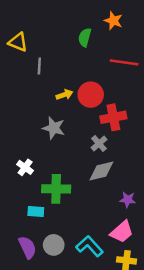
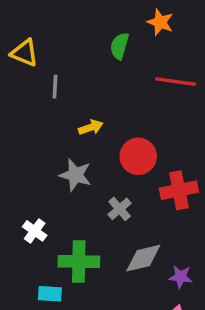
red circle: (91, 95) -> (138, 156), moved
red cross: (113, 117) -> (179, 190), moved
gray cross: (99, 144) -> (120, 209), moved
gray diamond: (101, 171) -> (143, 258), moved

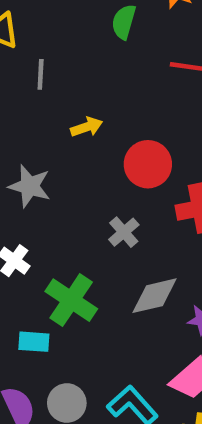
gray star: (75, 175) -> (30, 186), moved
green cross: (79, 262) -> (71, 300), turned 33

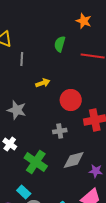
green semicircle: (124, 22) -> (60, 44), moved
gray cross: (124, 232) -> (60, 131), turned 32
cyan rectangle: (34, 342) -> (24, 192), moved, turned 40

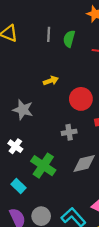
gray line: (22, 59) -> (49, 34), moved
cyan rectangle: (24, 192) -> (19, 186), moved

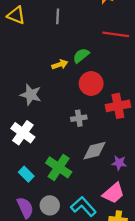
green semicircle: (69, 39) -> (81, 56), moved, turned 35
white cross: (15, 146) -> (23, 133), size x1.5
green cross: (43, 166) -> (59, 167), moved

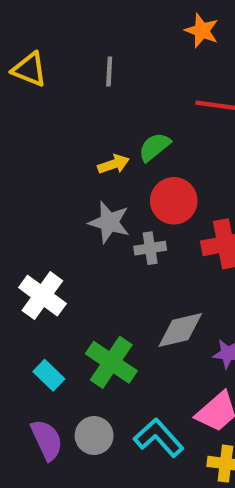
gray star: (31, 95) -> (109, 222), moved
gray cross: (79, 118) -> (150, 248), moved

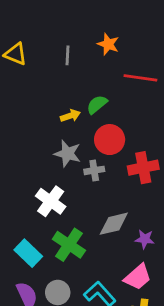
orange star: (202, 31) -> (108, 44), moved
white cross: (42, 296) -> (51, 201), moved
cyan rectangle: (49, 375) -> (28, 253), size x1.4

